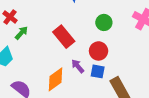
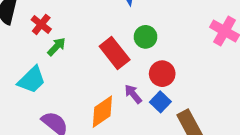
green circle: (104, 22) -> (146, 37), moved
blue square: (98, 71) -> (160, 102), turned 32

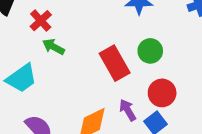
green arrow: (57, 47) -> (54, 47), turned -114

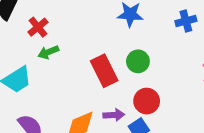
green arrow: (54, 47) -> (48, 52), turned -54
purple arrow: (128, 110) -> (114, 115), turned 114

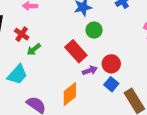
green circle: (138, 61) -> (94, 30), moved
purple arrow: (114, 115) -> (90, 70), moved

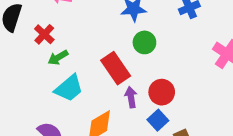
purple arrow: (90, 70) -> (131, 97), turned -88
cyan trapezoid: (17, 75) -> (69, 88), moved

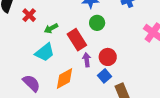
green arrow: (58, 58) -> (51, 28), moved

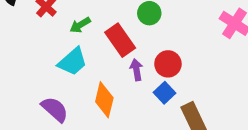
orange diamond: (64, 79) -> (104, 100), turned -45

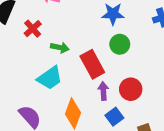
green arrow: (80, 25) -> (60, 48), turned -144
blue square: (165, 93) -> (114, 117), moved

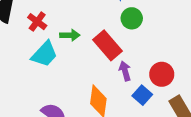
cyan trapezoid: (50, 78) -> (44, 54), moved
red circle: (131, 89) -> (162, 74), moved

